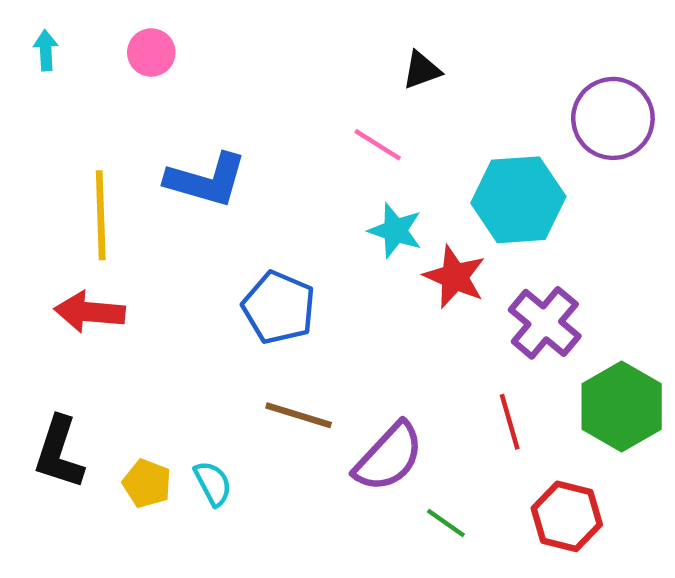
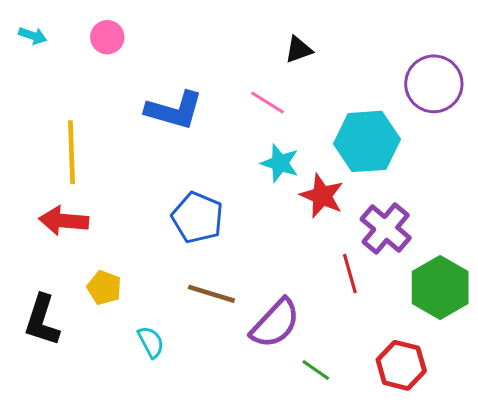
cyan arrow: (46, 50) -> (33, 36), turned 112
blue L-shape: (206, 180) -> (174, 110), moved
red line: (510, 422) -> (350, 274), moved
yellow pentagon: (147, 483) -> (104, 288), moved

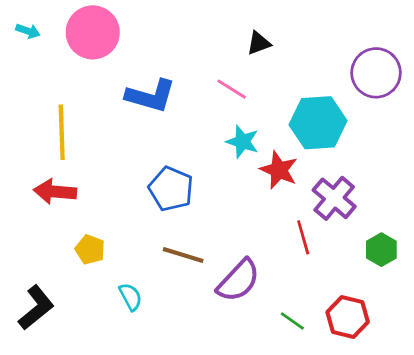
pink circle: (107, 37) -> (93, 32), size x1.8
green hexagon: (440, 288) -> (381, 250), size x0.6
black L-shape: (42, 320) -> (36, 308), moved, turned -147
green line: (316, 370) -> (292, 321), moved

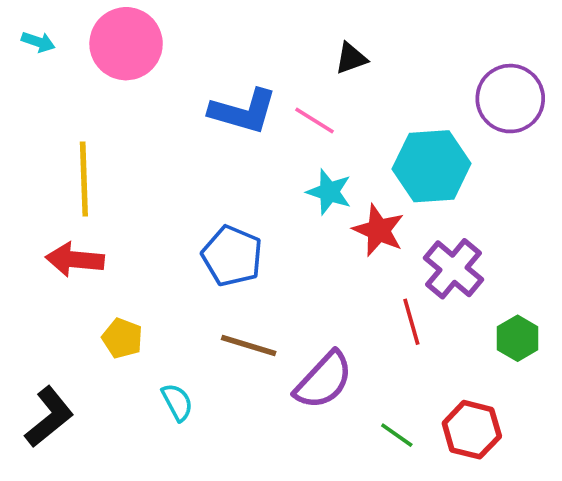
blue L-shape: (151, 96) -> (243, 111), moved

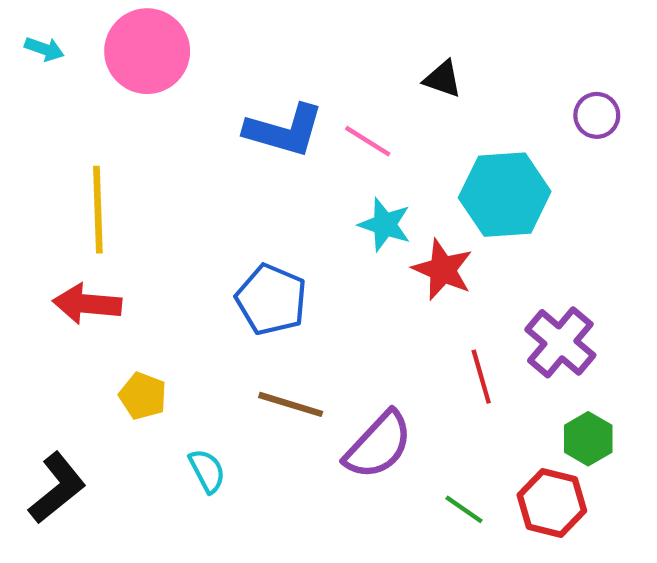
black triangle: (351, 58) -> (443, 79), moved, turned 39
purple circle: (510, 99) -> (597, 115), size x0.6
purple cross: (454, 269) -> (560, 342), moved
green hexagon: (518, 338) -> (588, 439), moved

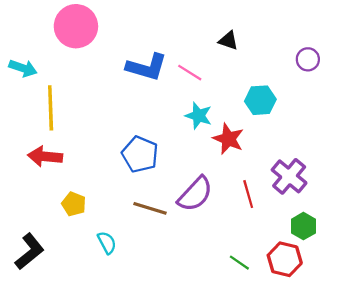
cyan arrow: (44, 49) -> (23, 68), moved, size x1.4
cyan hexagon: (505, 195) -> (260, 100), size x0.7
purple semicircle: (378, 445) -> (195, 194), moved

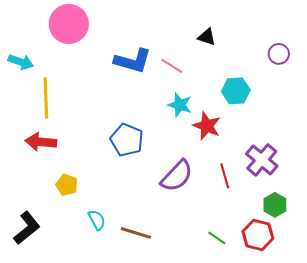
brown line: (150, 208) -> (136, 233), moved

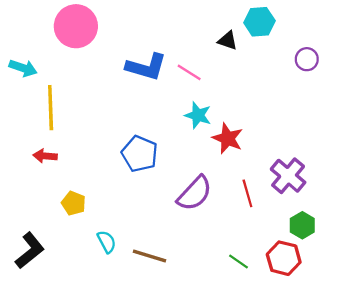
cyan hexagon: (236, 91) -> (259, 22), moved
red arrow: (41, 142) -> (45, 156), size x0.7

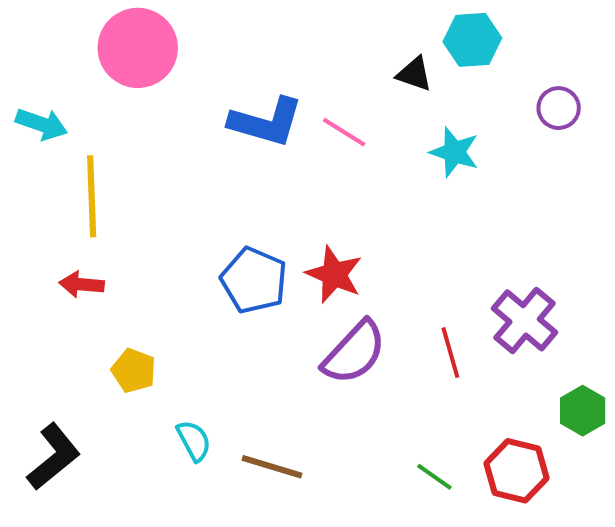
cyan star: (198, 115) -> (454, 152), moved
red star: (228, 138) -> (334, 274), moved
green hexagon: (302, 225) -> (583, 411), moved

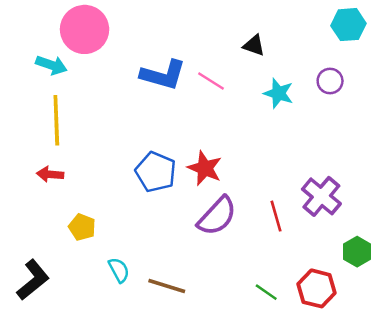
cyan hexagon: (472, 40) -> (348, 25), moved
purple circle: (559, 108) -> (330, 81), moved
cyan arrow: (42, 124) -> (51, 65), moved

